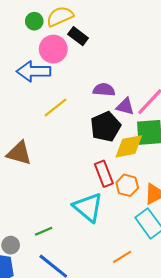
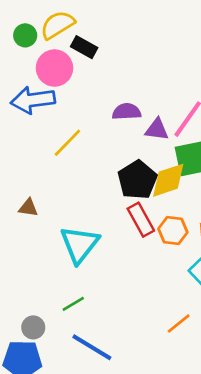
black pentagon: (105, 127) -> (137, 180), moved
brown triangle: (19, 153) -> (28, 208), size x0.6
cyan triangle: (88, 207) -> (80, 244), moved, turned 36

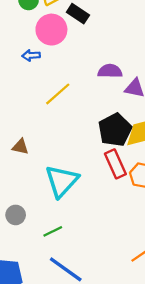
blue arrow: (33, 100) -> (31, 55), size x0.5
gray circle: (33, 327) -> (16, 215), moved

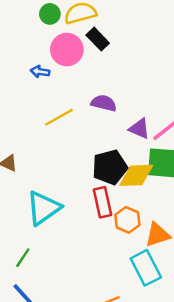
purple semicircle: (110, 71) -> (104, 103), moved
green line: (53, 231) -> (23, 258), turned -42

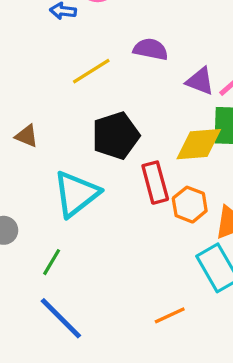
black pentagon: (110, 167) -> (116, 136), moved

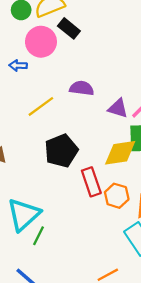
cyan triangle: (76, 194) -> (24, 215), moved
green line: (52, 262) -> (38, 236), moved

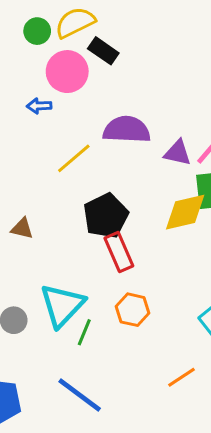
purple semicircle: (82, 88) -> (127, 130), size x1.4
red rectangle: (91, 182) -> (119, 252), moved
orange hexagon: (117, 196) -> (133, 310), moved

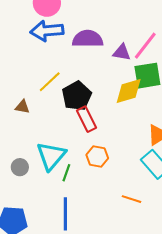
blue arrow: (39, 106) -> (47, 31), moved, size x2.0
yellow line: (74, 158) -> (50, 82), moved
orange line: (182, 377) -> (131, 199), turned 54
blue line: (80, 395) -> (65, 214), turned 56

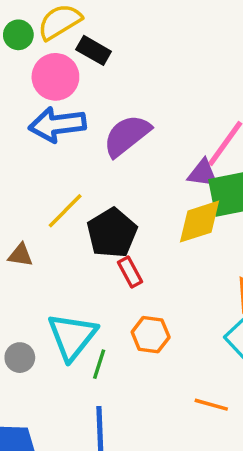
purple semicircle: (88, 39) -> (127, 136), turned -36
purple triangle: (122, 52) -> (203, 173), moved
red rectangle: (87, 119) -> (130, 272), size x0.7

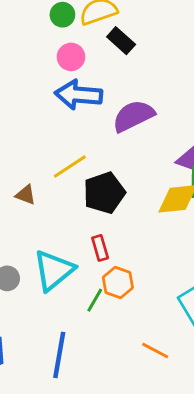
pink circle: (55, 77) -> (71, 57), moved, size x0.7
red rectangle: (130, 272) -> (100, 248), moved
green line: (99, 364) -> (95, 300), moved

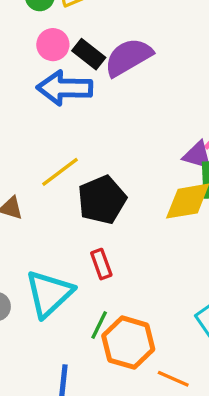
black rectangle: (121, 41) -> (89, 54), moved
purple semicircle: (133, 116) -> (128, 57), moved
orange hexagon: (118, 283) -> (128, 343), moved, size x1.4

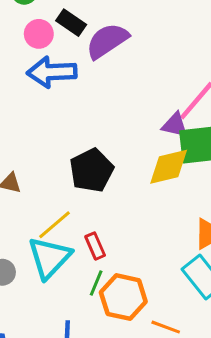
black rectangle: (89, 54) -> (71, 23), moved
yellow line: (60, 172) -> (54, 225), moved
red rectangle: (101, 264) -> (95, 246), moved

